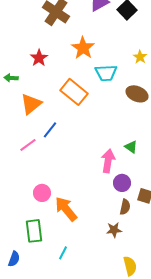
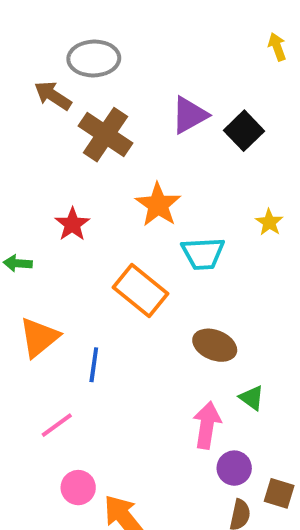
brown ellipse: (137, 94) -> (215, 345), moved
orange triangle: (31, 104) -> (39, 337), moved
blue line: (50, 130) -> (94, 365), turned -30
pink line: (28, 145) -> (57, 425), moved

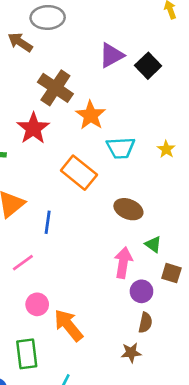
brown cross: (105, 135) -> (55, 88), moved
yellow star: (269, 222) -> (166, 149), moved
red star: (72, 224) -> (33, 128), size x1.4
brown square: (279, 493) -> (171, 273), moved

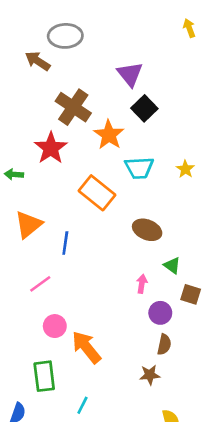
purple triangle: (111, 55) -> (130, 74), turned -40
black square: (148, 66) -> (144, 108), moved
pink arrow: (123, 263) -> (142, 284), size x0.6

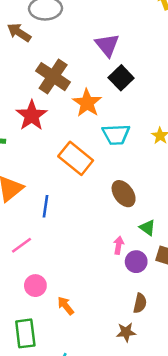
brown ellipse: (147, 230) -> (124, 194), turned 32
purple circle: (160, 313) -> (136, 262), moved
orange arrow: (86, 347) -> (66, 306), size x0.6

